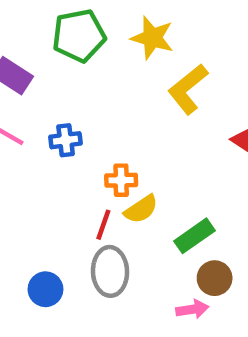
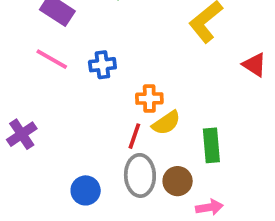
green rectangle: (195, 236) -> (211, 145), turned -60
brown circle: (215, 278) -> (178, 181), moved

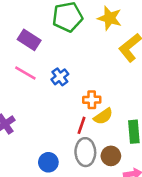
blue cross: (102, 65) -> (60, 77), turned -30

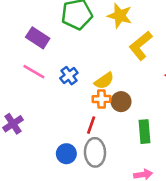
yellow semicircle: (103, 116) -> (104, 81), moved
brown circle: (111, 156) -> (121, 102), moved
blue circle: (48, 162) -> (66, 154), moved

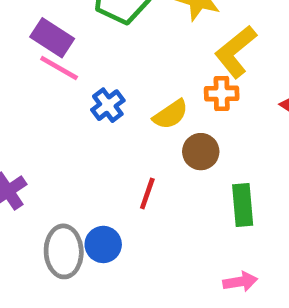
pink line: (34, 72) -> (59, 68), moved
orange cross: (101, 99) -> (222, 94), moved
gray ellipse: (95, 152) -> (64, 251), moved

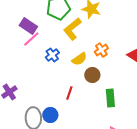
yellow L-shape: (236, 52) -> (72, 29), moved
pink line: (59, 68) -> (31, 39), turned -72
orange cross: (222, 94) -> (101, 50), turned -32

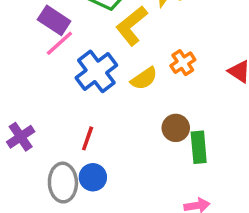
blue cross: (52, 55) -> (96, 71), size x1.6
brown circle: (92, 75) -> (176, 128), moved
red line: (69, 93) -> (88, 138), moved

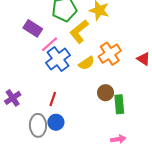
pink line: (59, 43) -> (50, 44), moved
orange cross: (183, 63) -> (110, 54), size x1.5

